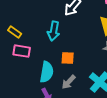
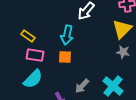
orange square: (68, 58) -> (65, 57), moved
cyan semicircle: (47, 72) -> (33, 79), moved, turned 35

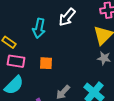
cyan arrow: (67, 35) -> (39, 28), moved

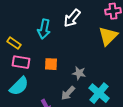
gray star: (104, 58) -> (79, 73), moved

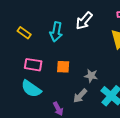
yellow rectangle: (14, 43) -> (24, 33), moved
cyan semicircle: (19, 86) -> (31, 89), turned 80

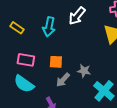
gray arrow: (80, 96) -> (63, 80), moved

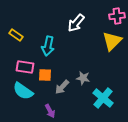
cyan arrow: (49, 27) -> (48, 46), moved
orange square: (56, 62) -> (45, 75), moved

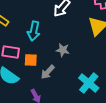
gray star: (83, 78) -> (63, 50), moved

